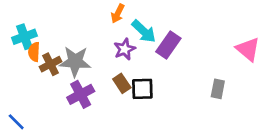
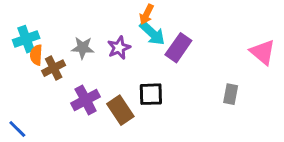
orange arrow: (118, 13) -> (146, 14), moved
purple star: (125, 49) -> (119, 48), moved
gray star: (75, 61) -> (83, 48), moved, size x0.7
brown rectangle: (122, 83) -> (120, 110), moved, size x1.4

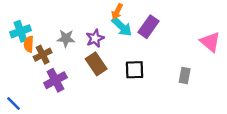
purple rectangle: (178, 48) -> (149, 27), moved
black square: (151, 94) -> (135, 70), moved
purple cross: (86, 100) -> (55, 80), moved
brown rectangle: (120, 110) -> (96, 64), moved

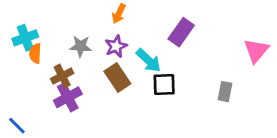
orange arrow: (117, 12) -> (119, 14), moved
cyan arrow: (122, 27) -> (149, 60), moved
pink triangle: (210, 42) -> (256, 51), turned 30
brown cross: (43, 55) -> (62, 76), moved

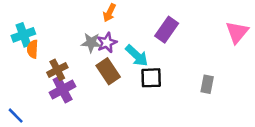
gray star: (81, 46) -> (91, 43), moved
pink triangle: (256, 51) -> (237, 32), moved

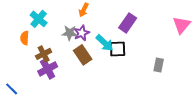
cyan cross: (23, 35) -> (39, 19), moved, turned -30
black square: (151, 78) -> (118, 49), moved

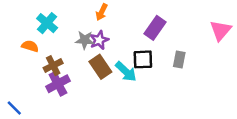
orange semicircle: (25, 38) -> (30, 46), turned 104
cyan arrow: (105, 43) -> (126, 72), moved
gray rectangle: (159, 65) -> (179, 59), moved

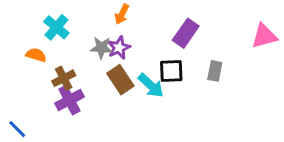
pink triangle: (221, 30) -> (264, 36), turned 35

